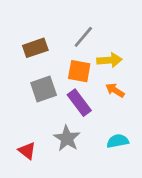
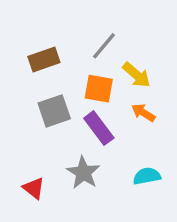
yellow arrow: (109, 60) -> (136, 75), turned 45

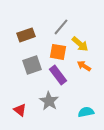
cyan semicircle: (147, 176) -> (86, 112), moved

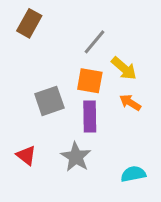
brown rectangle: (26, 35) -> (29, 23), moved, turned -42
purple rectangle: (58, 75) -> (90, 116), turned 36
red triangle: (20, 110) -> (26, 155), moved

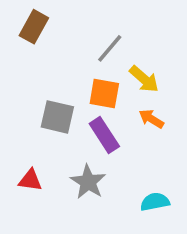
gray square: (49, 101) -> (57, 117), turned 32
purple rectangle: (90, 116) -> (104, 135), turned -32
red triangle: (26, 155) -> (30, 180), turned -30

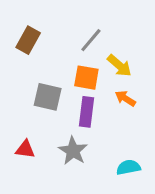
brown rectangle: (34, 27) -> (28, 40), moved
purple rectangle: (104, 135) -> (86, 112), turned 40

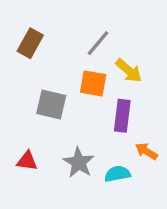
orange arrow: (125, 98) -> (146, 151), moved
purple rectangle: (86, 112) -> (122, 116), moved
cyan semicircle: (128, 167) -> (117, 174), moved

